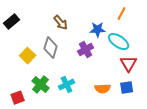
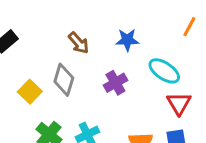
orange line: (122, 14) -> (189, 27), moved
blue star: (98, 30) -> (127, 40), moved

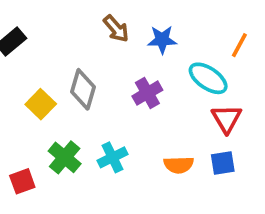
orange line: (189, 27) -> (239, 45), moved
brown arrow: (79, 43) -> (116, 29), moved

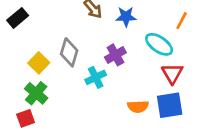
green cross: (65, 157) -> (36, 93), moved
cyan cross: (112, 157) -> (96, 77), moved
blue square: (223, 163) -> (170, 105), size x1.5

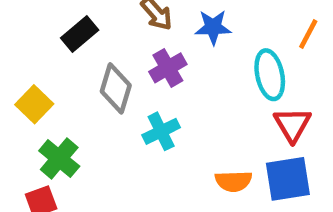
black rectangle: (18, 18) -> (80, 34), moved
cyan ellipse: (159, 44) -> (270, 75), turned 44
purple cross: (115, 55) -> (168, 68), moved
yellow square: (39, 63) -> (34, 104), moved

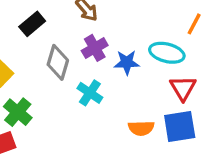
blue star: (213, 27) -> (127, 62), moved
cyan ellipse: (270, 75) -> (167, 53), turned -64
cyan cross: (161, 131) -> (90, 93), turned -30

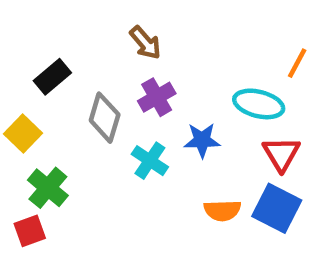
black rectangle: (32, 24) -> (52, 77), moved
blue star: (127, 62) -> (202, 140), moved
blue square: (180, 127) -> (277, 208), turned 36

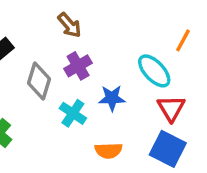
cyan ellipse: (259, 104) -> (154, 71), turned 33
orange semicircle: (222, 210) -> (108, 151), moved

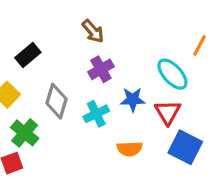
gray diamond: (39, 81) -> (56, 101), moved
red triangle: (171, 108) -> (168, 112), moved
cyan cross: (73, 113) -> (96, 114), turned 30

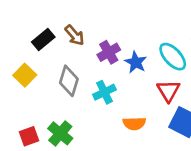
brown arrow: (93, 31) -> (75, 35), moved
blue star: (133, 100) -> (136, 62), moved, turned 30
green cross: (25, 133) -> (60, 133), moved

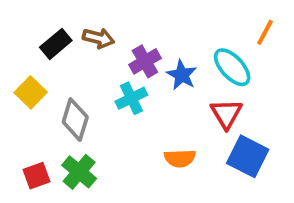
brown arrow: (75, 35) -> (98, 38), turned -35
gray diamond: (69, 81) -> (75, 120), moved
cyan cross: (104, 92) -> (131, 98), moved

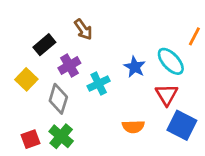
brown arrow: (98, 38) -> (83, 29), moved, turned 40
purple cross: (145, 61) -> (69, 65), moved

